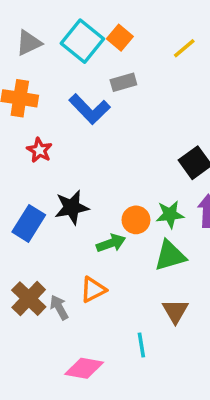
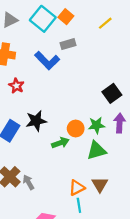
orange triangle: (93, 290) -> (77, 188), moved

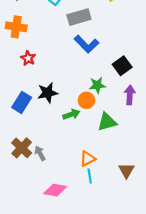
gray rectangle: (68, 44) -> (79, 17), size x1.5
blue L-shape: (47, 61) -> (86, 44), moved
green star: (97, 125) -> (97, 85), moved
brown triangle: (100, 184) -> (126, 171), moved

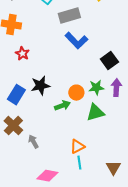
green star: (97, 85) -> (96, 88), moved
brown cross: (22, 148) -> (13, 126), moved
brown triangle: (126, 171) -> (113, 168), moved

